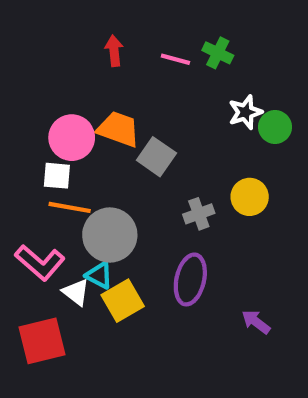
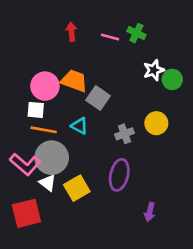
gray circle: (110, 235) -> (52, 158), moved
cyan triangle: (99, 275) -> (79, 126), moved
purple arrow: (256, 322) -> (150, 212), moved, turned -114

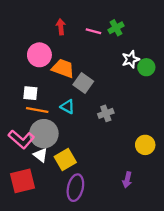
green cross: (136, 33) -> (116, 28), turned 35
pink circle: (45, 86) -> (39, 55), moved
yellow circle: (156, 123) -> (145, 145), moved
purple ellipse: (119, 175) -> (75, 188), moved

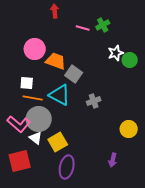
red arrow: (61, 27) -> (55, 11), moved
cyan triangle: (68, 107) -> (60, 95), size x1.6

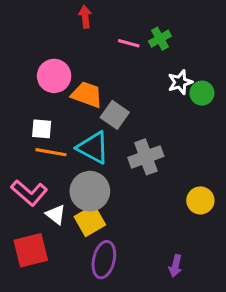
gray cross: (94, 101) -> (146, 157), size x1.5
gray circle: (39, 119) -> (90, 191), moved
purple arrow: (113, 160) -> (175, 266), moved

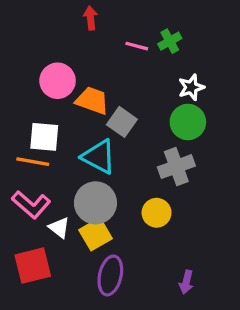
green circle: (202, 93) -> (188, 122), moved, size x1.4
white square: (42, 129) -> (44, 137), size x1.4
orange line: (51, 152) -> (33, 162), moved
gray cross: (146, 157) -> (176, 167), moved
yellow circle: (200, 200) -> (157, 213), moved

